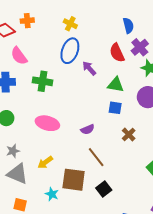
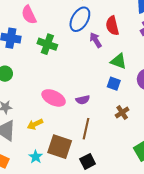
red semicircle: (117, 53) -> (112, 26), moved
pink ellipse: (47, 123) -> (54, 98), moved
brown line: (96, 157) -> (86, 129), turned 40

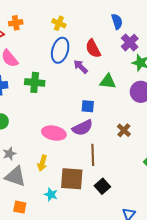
blue square: (114, 84) -> (88, 106), moved
purple semicircle: (83, 100) -> (83, 128), size x1.5
yellow arrow: (35, 124) -> (42, 163), turned -35

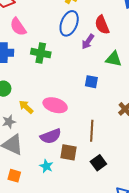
purple arrow: (81, 67) -> (88, 42), turned -105
purple semicircle: (83, 128) -> (51, 136), moved
yellow arrow: (42, 163) -> (26, 107), moved, turned 112
brown square: (72, 179) -> (69, 152), size x0.7

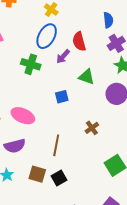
green cross: (41, 53) -> (31, 64), moved
blue square: (91, 82) -> (62, 97), turned -32
brown square: (69, 152) -> (37, 174), moved

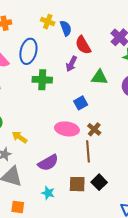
blue semicircle: (108, 20) -> (66, 28), moved
blue ellipse: (47, 36) -> (28, 51), moved
pink ellipse: (23, 116) -> (67, 129), moved
brown cross: (92, 128) -> (94, 129), moved

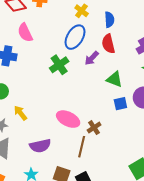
blue semicircle: (66, 28) -> (109, 20), moved
blue ellipse: (28, 51) -> (75, 37), moved
green cross: (42, 80) -> (59, 65), turned 36
blue square: (81, 103) -> (120, 104), moved

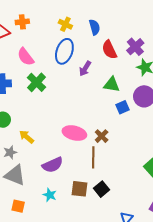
pink semicircle: (25, 33) -> (26, 57), moved
red semicircle: (108, 44) -> (109, 50), moved
green cross: (59, 65) -> (37, 82), moved

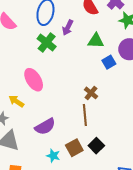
green cross: (37, 82) -> (47, 43), moved
pink ellipse: (74, 133) -> (34, 80), moved, turned 50
brown square: (79, 189) -> (74, 148), turned -30
cyan star: (50, 195) -> (53, 156), moved

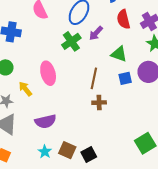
brown cross: (91, 93) -> (99, 103), turned 32
brown line: (85, 115) -> (94, 78), moved
brown square: (74, 148) -> (67, 150), turned 36

